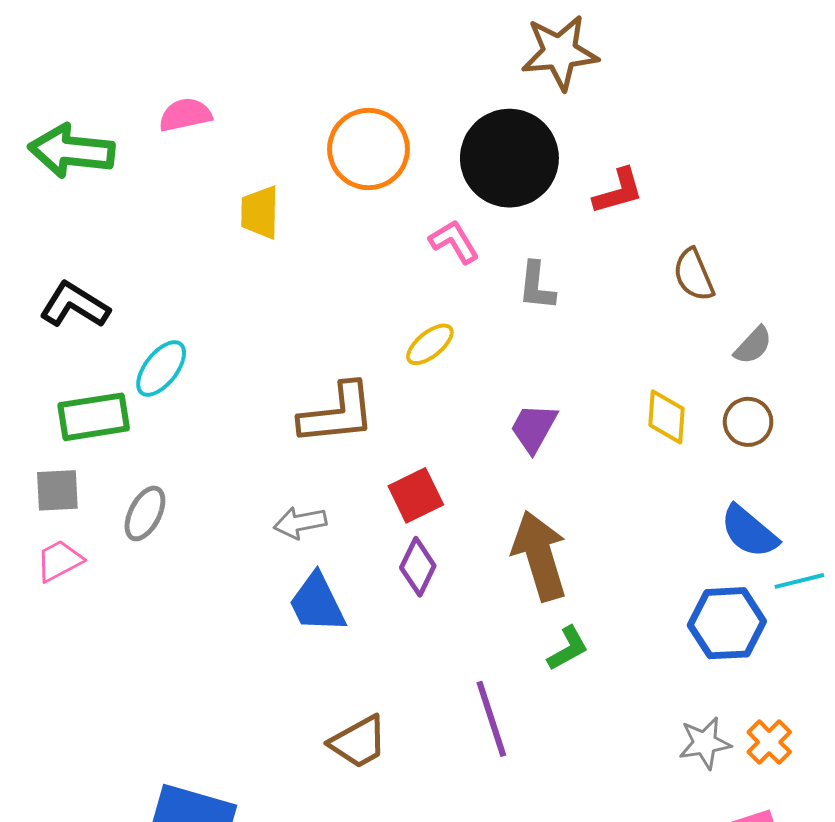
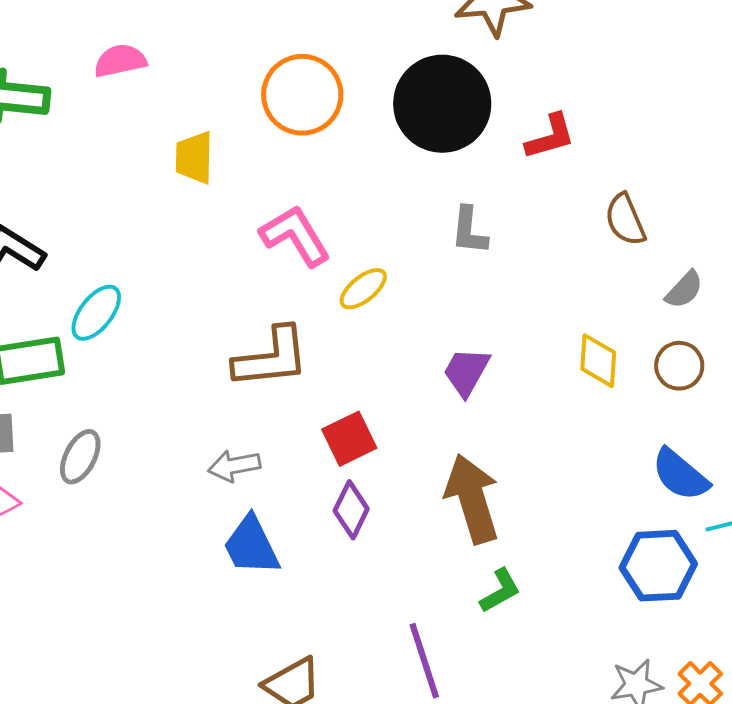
pink L-shape: (454, 242) -> (295, 236), moved, size x1.4

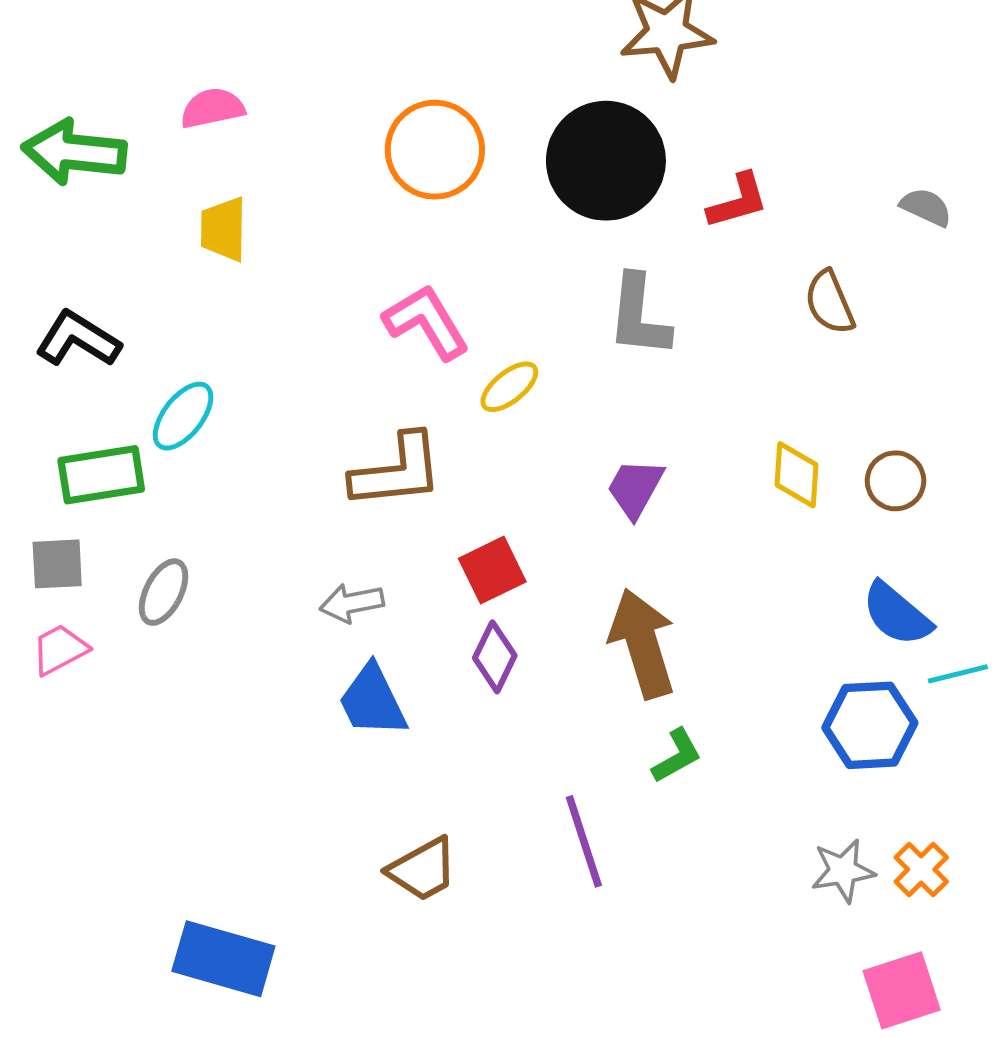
yellow trapezoid: (194, 158) -> (223, 229), moved
gray L-shape: (469, 231) -> (639, 316), size x1.4
gray semicircle: (684, 290) -> (926, 207), moved, turned -108

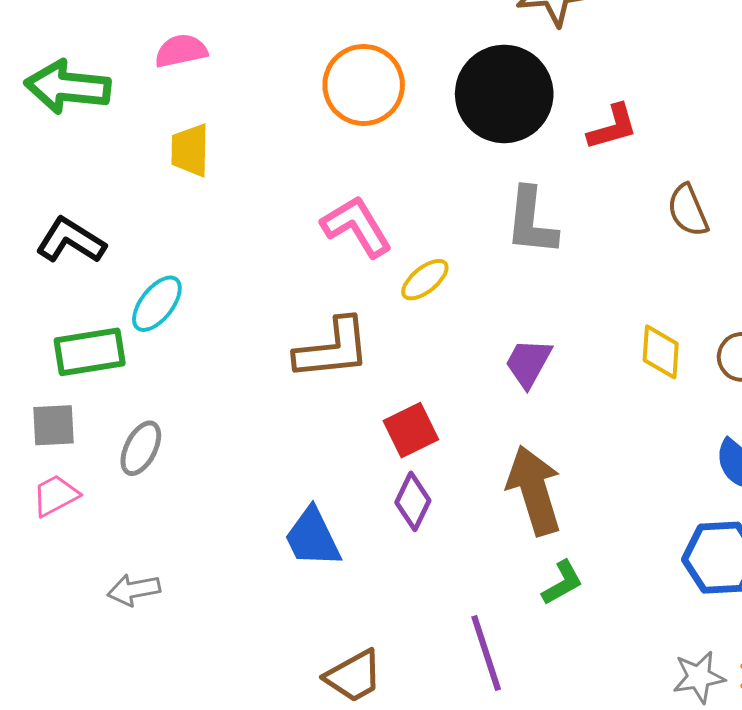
gray arrow: (352, 603) -> (134, 590), moved

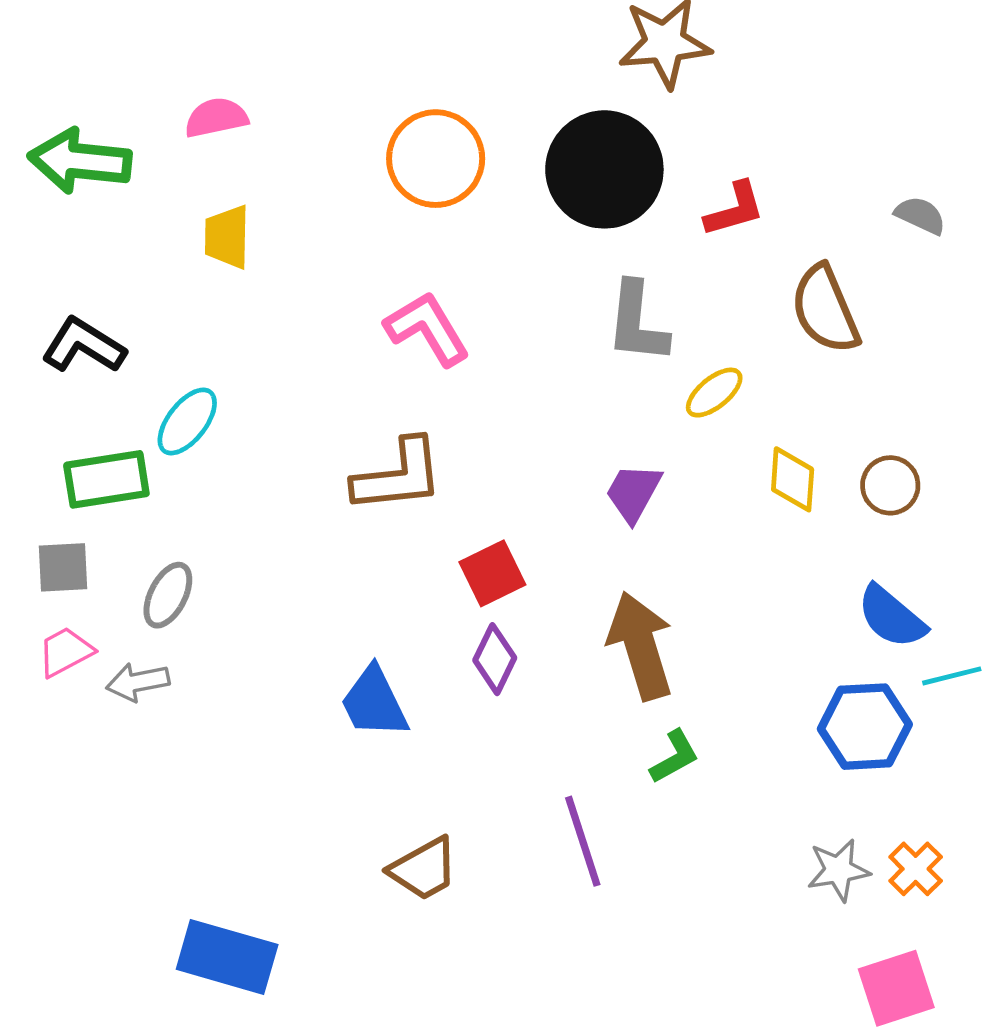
brown semicircle: (688, 210) -> (825, 309), size x1.4
yellow ellipse: (425, 280) -> (714, 393), moved
gray arrow: (134, 590) -> (138, 682), moved

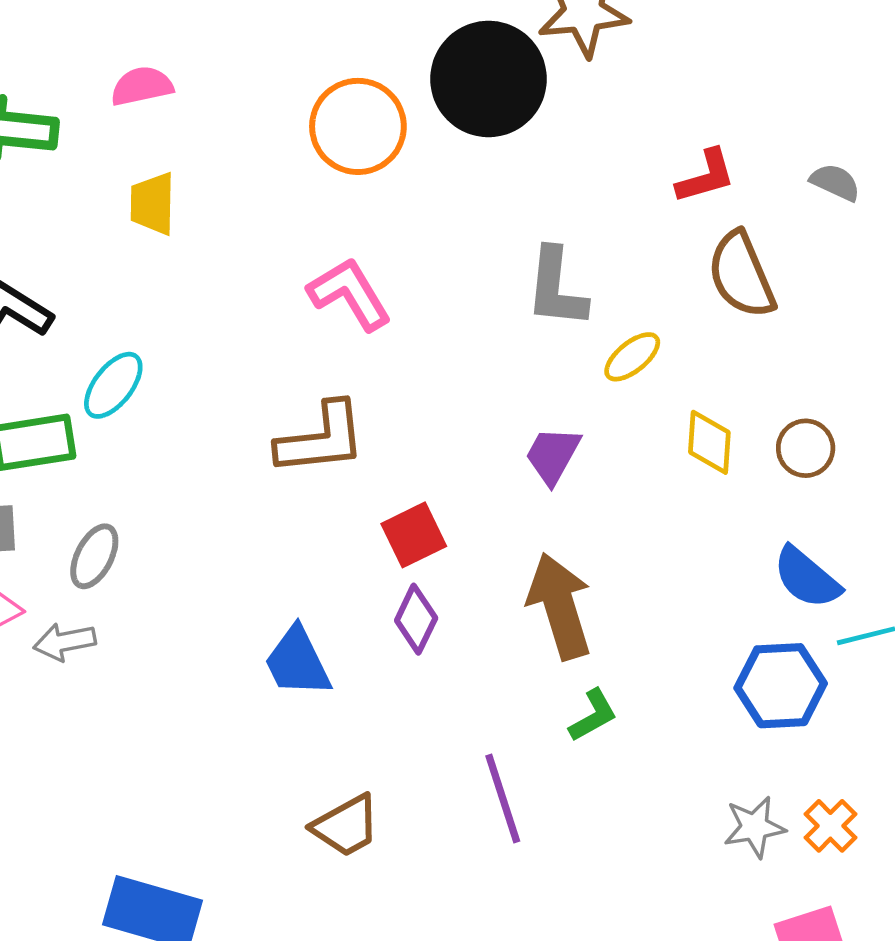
black circle: (604, 169) -> (489, 79), moved
red L-shape: (735, 209) -> (706, 176), moved

